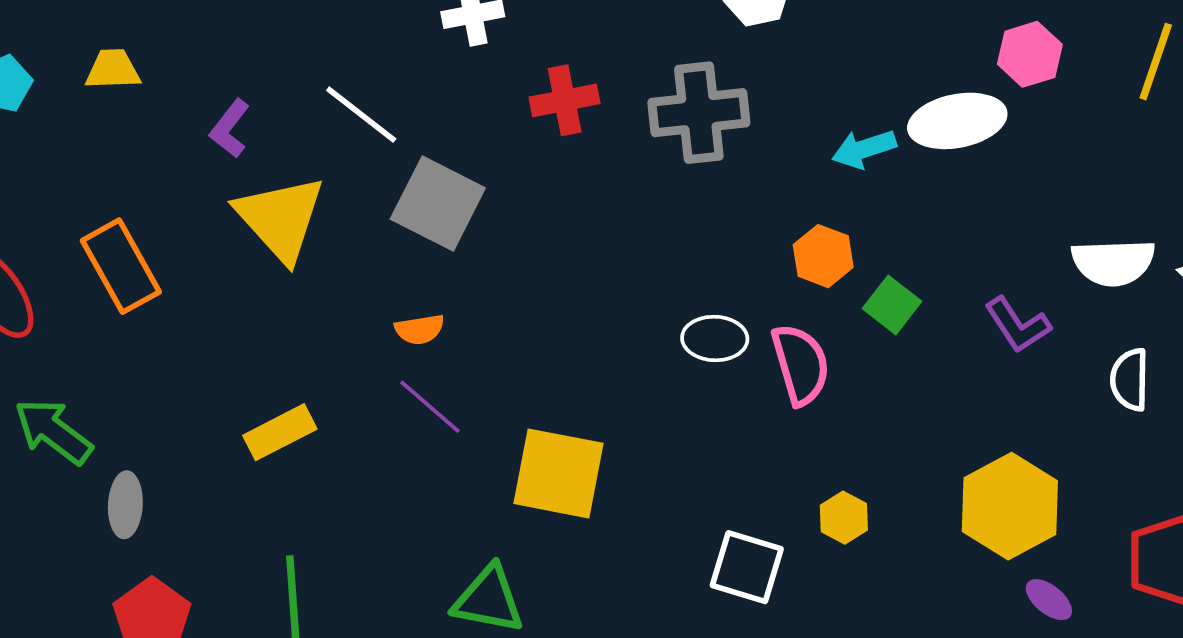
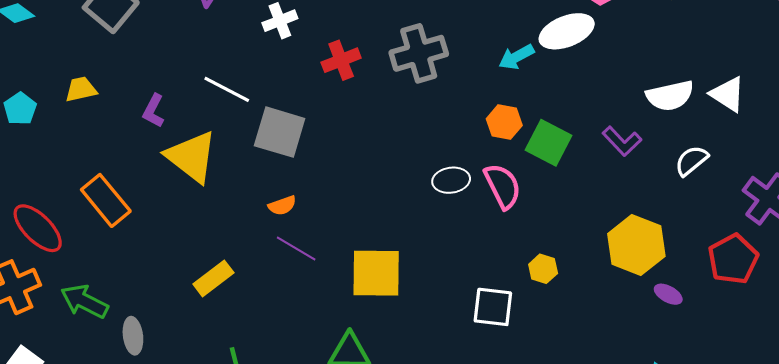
green square: (892, 305) -> (548, 143), size x1.4
white semicircle: (1130, 380) -> (691, 161), turned 60

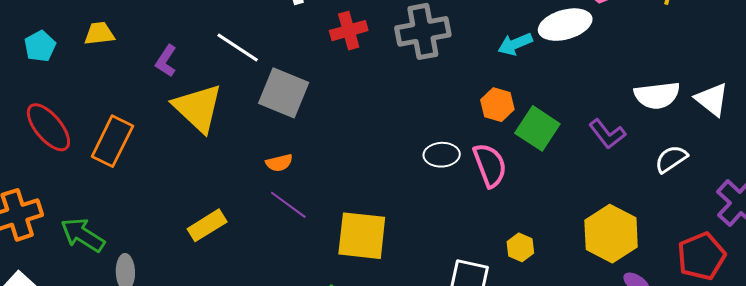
orange rectangle: (106, 200) -> (112, 141), turned 60
red ellipse: (38, 228) -> (48, 127), moved

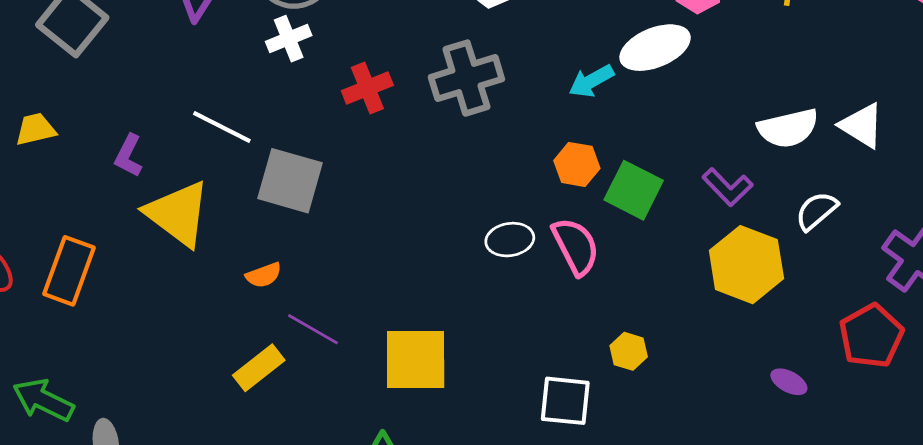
orange semicircle: (279, 163) -> (264, 275), moved
yellow rectangle: (207, 225) -> (259, 368), moved
yellow hexagon: (611, 234) -> (746, 265), moved

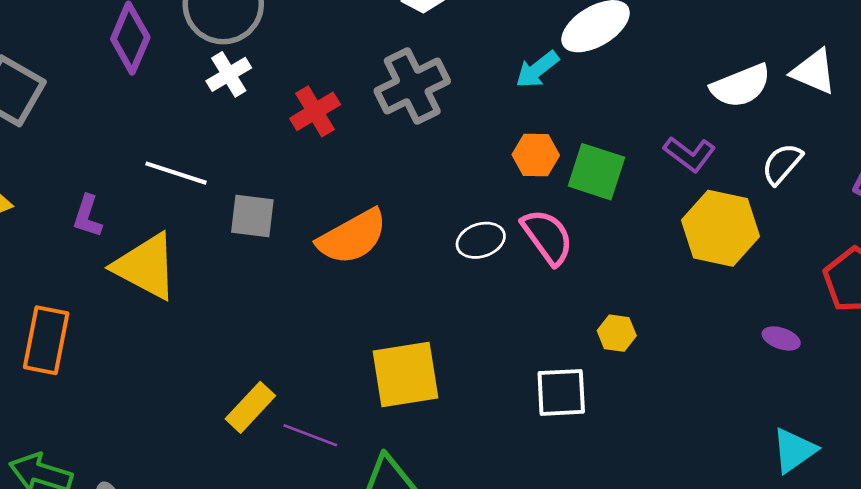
gray square: (290, 181) -> (252, 216), size x0.7
orange semicircle: (264, 275) -> (352, 237), moved, size x2.0
purple line: (313, 329) -> (310, 435), moved

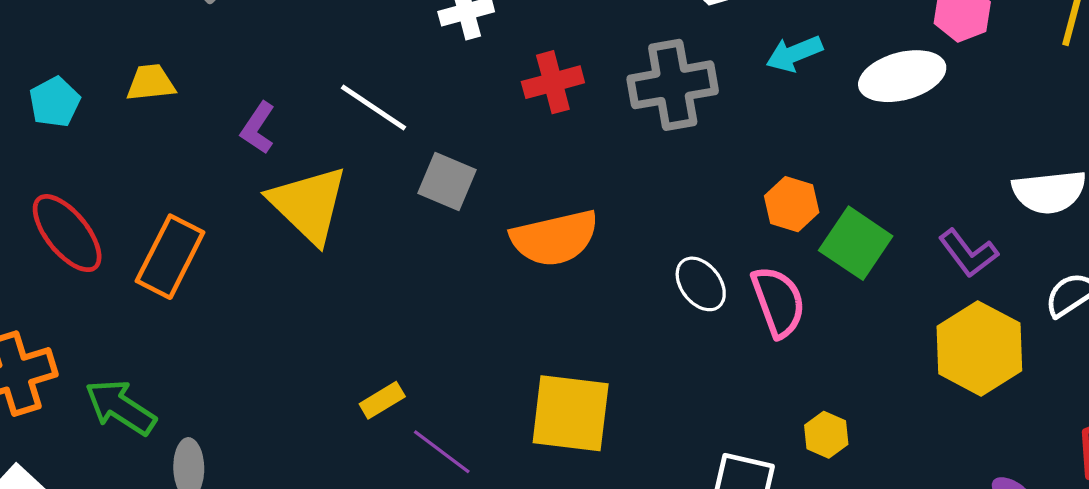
cyan arrow: (537, 69) -> (794, 54), moved
white ellipse: (481, 240) -> (701, 284), turned 54
yellow rectangle: (250, 407) -> (382, 400), size x0.7

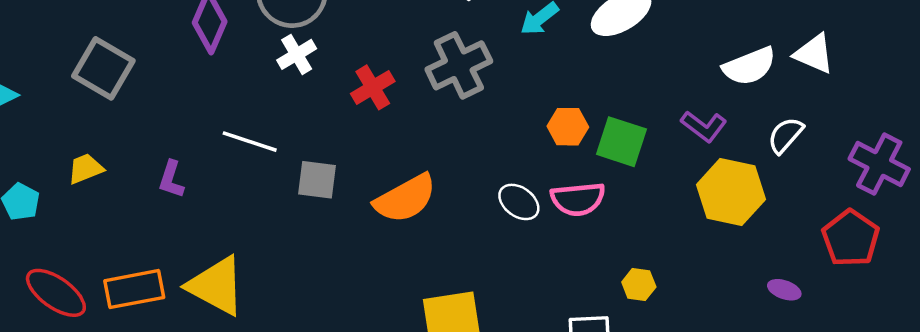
yellow triangle: (308, 204) -> (216, 286), moved
orange rectangle: (170, 257) -> (134, 289), turned 68
pink semicircle: (778, 302) -> (578, 199), turned 120

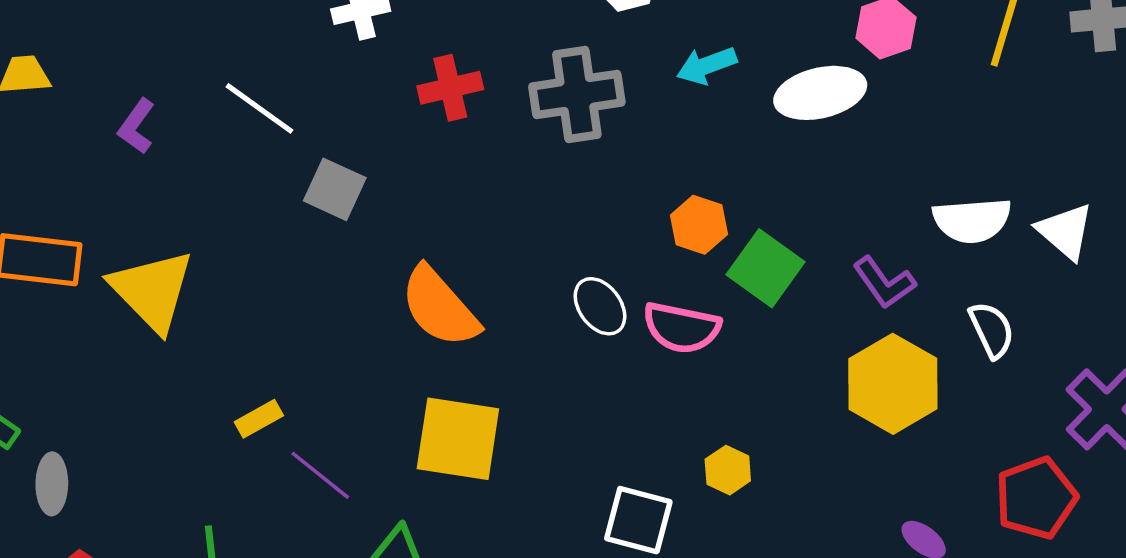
white semicircle: (786, 135) -> (992, 330), turned 96
orange semicircle: (405, 198) -> (440, 307), moved, turned 60

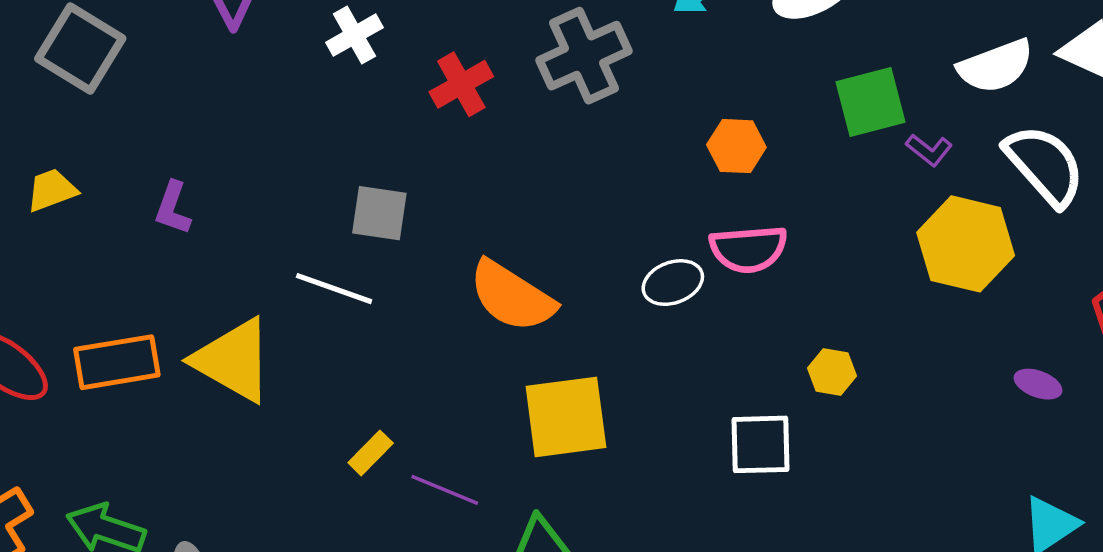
white line: (259, 108) -> (334, 289), moved
green square: (765, 268) -> (871, 102), moved, turned -34
purple L-shape: (884, 283) -> (929, 150), size x0.7
white ellipse: (600, 306) -> (673, 283), moved, turned -58
white semicircle: (992, 330) -> (1045, 165), size x1.6

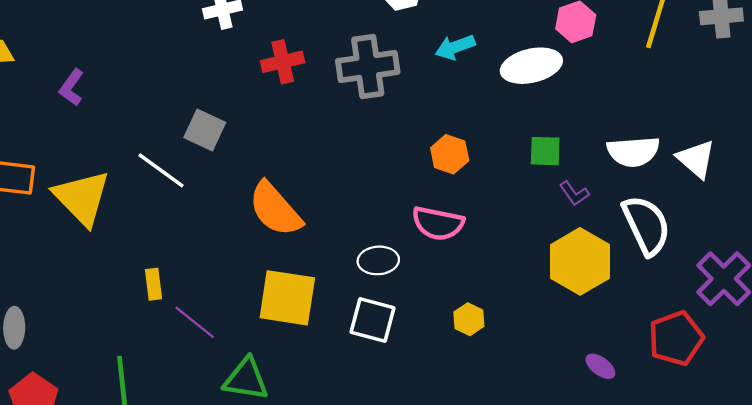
green square: (871, 102) -> (545, 151), size x0.7
white ellipse: (673, 283) -> (378, 260), moved
white square: (760, 444) -> (372, 320), moved
yellow rectangle: (371, 453) -> (154, 284), turned -68

